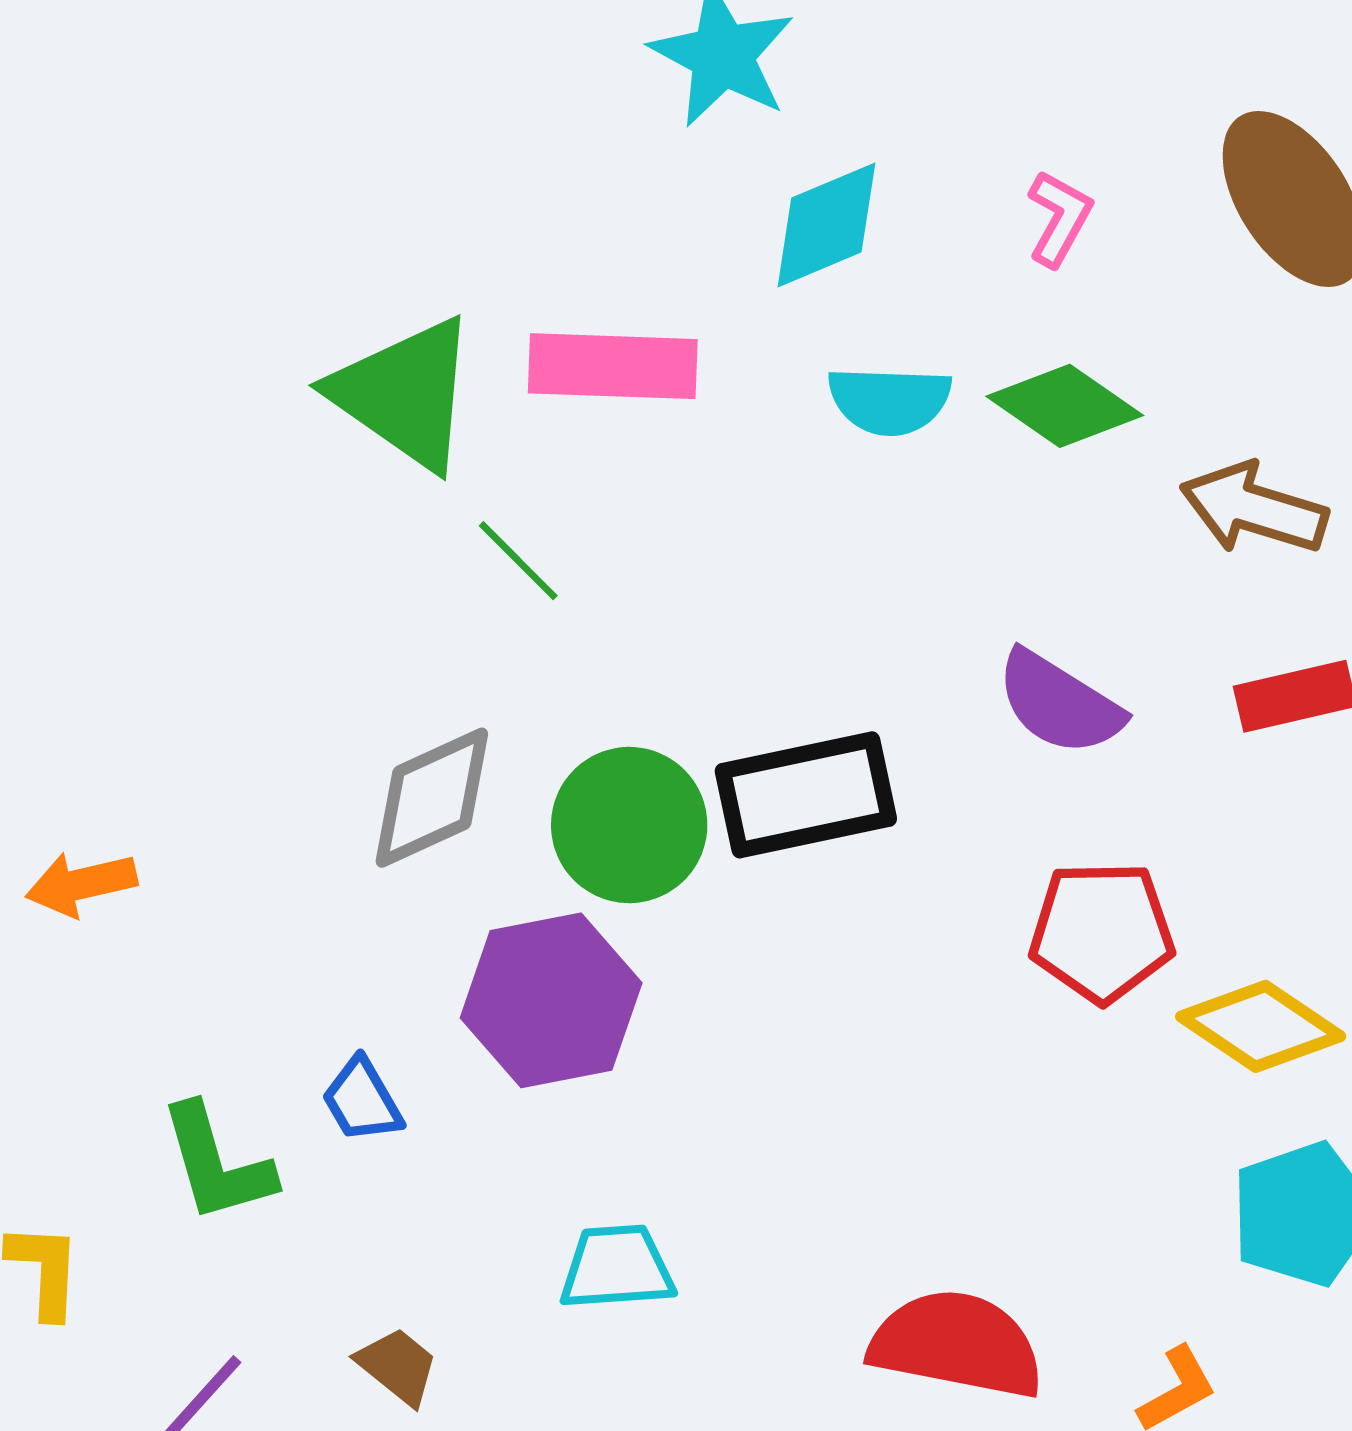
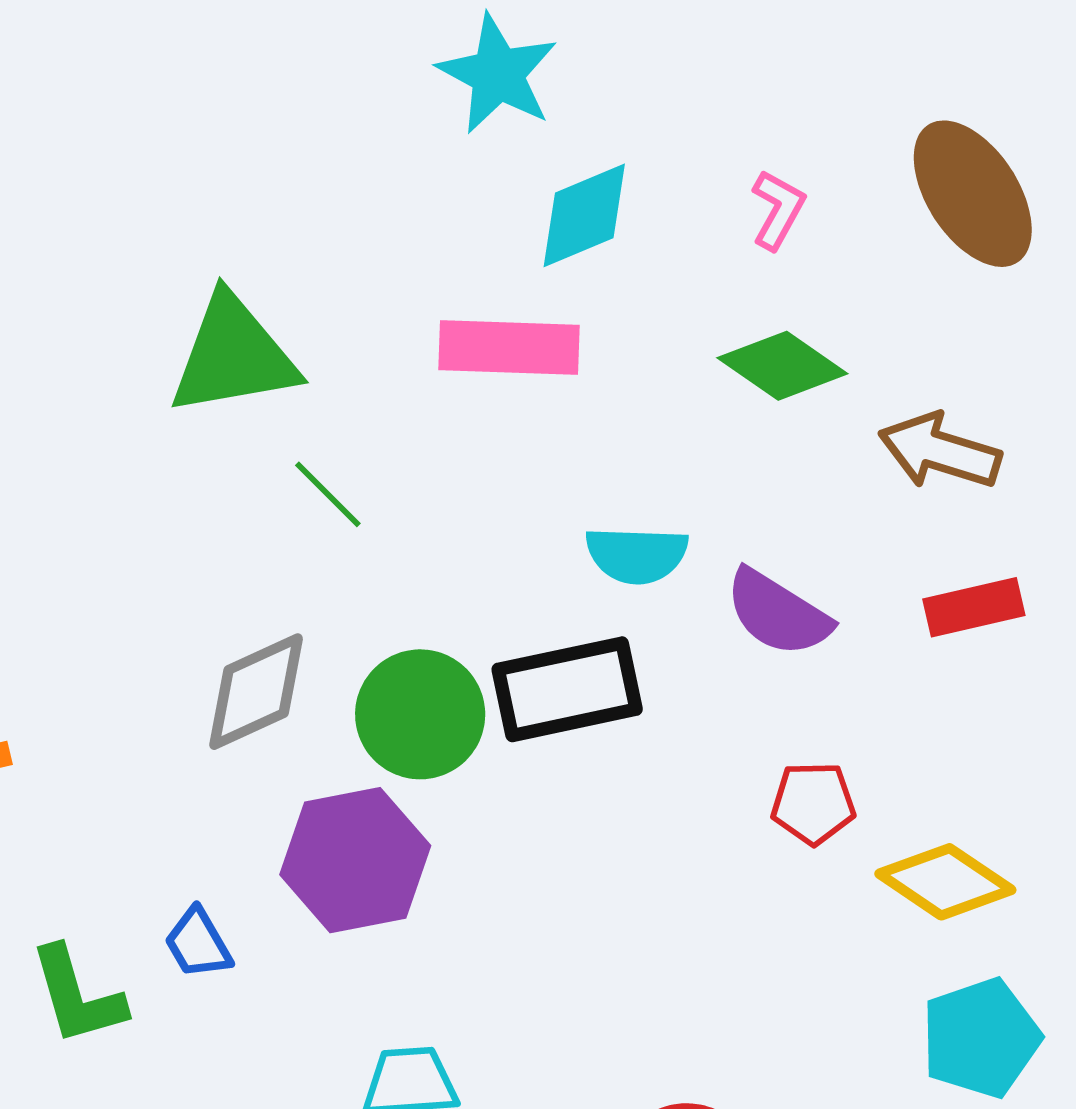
pink rectangle: (613, 366) -> (509, 347), moved
green triangle: (405, 394) -> (233, 355), turned -45
cyan semicircle: (889, 400) -> (637, 555), moved
red pentagon: (1102, 932) -> (813, 803), size x0.7

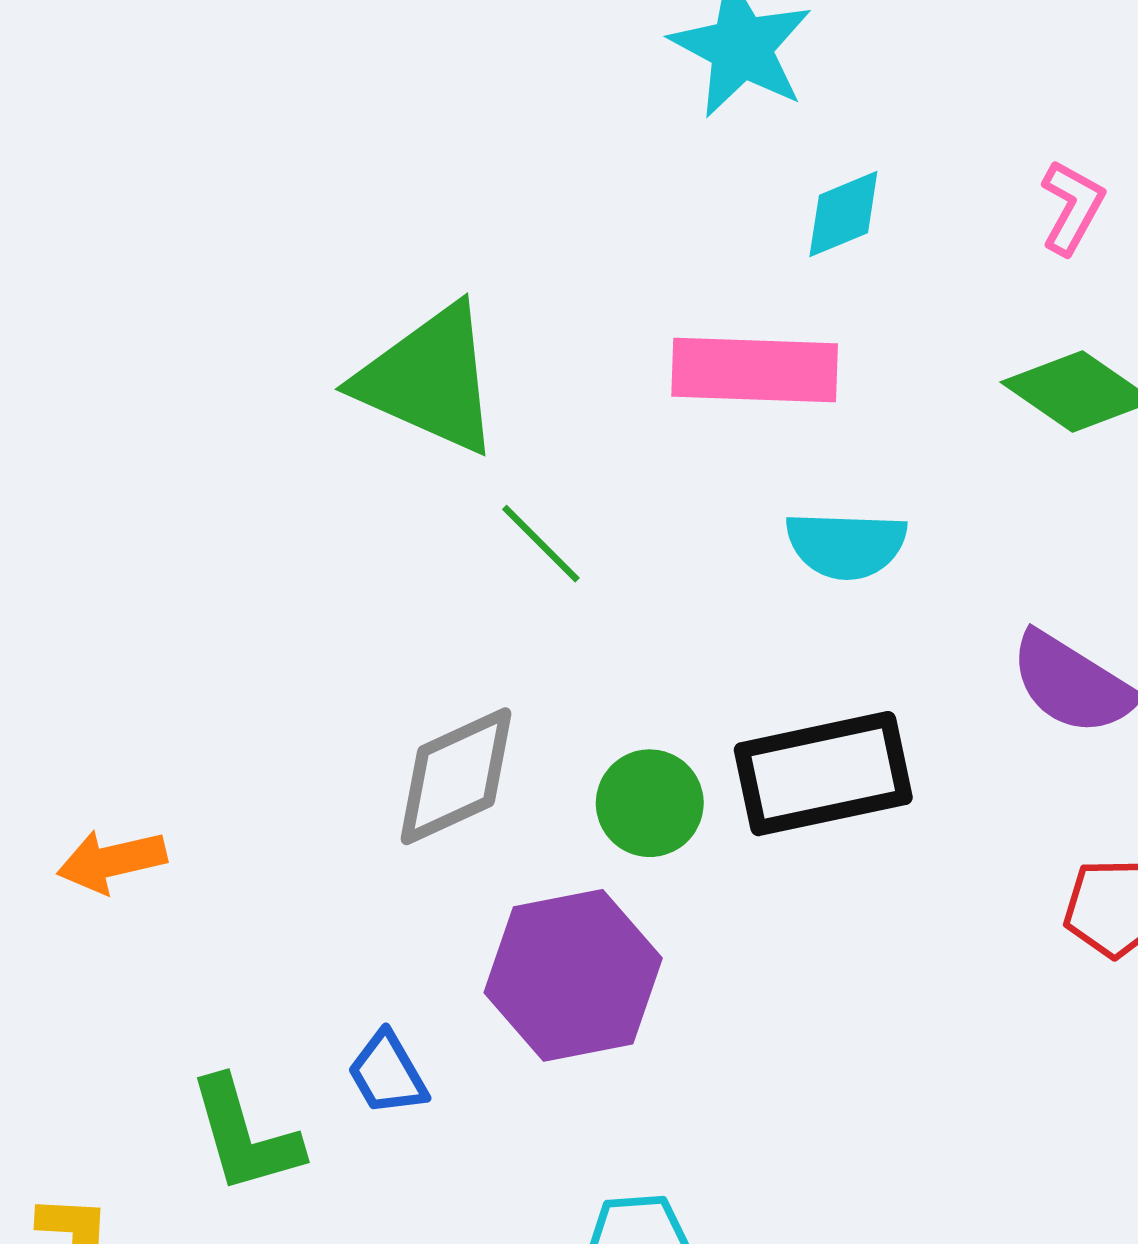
cyan diamond: (584, 215) -> (843, 214), size x0.7
green triangle: (233, 355) -> (429, 379), turned 34
cyan semicircle: (637, 555) -> (846, 545), moved
green circle: (420, 714) -> (650, 803), size x0.7

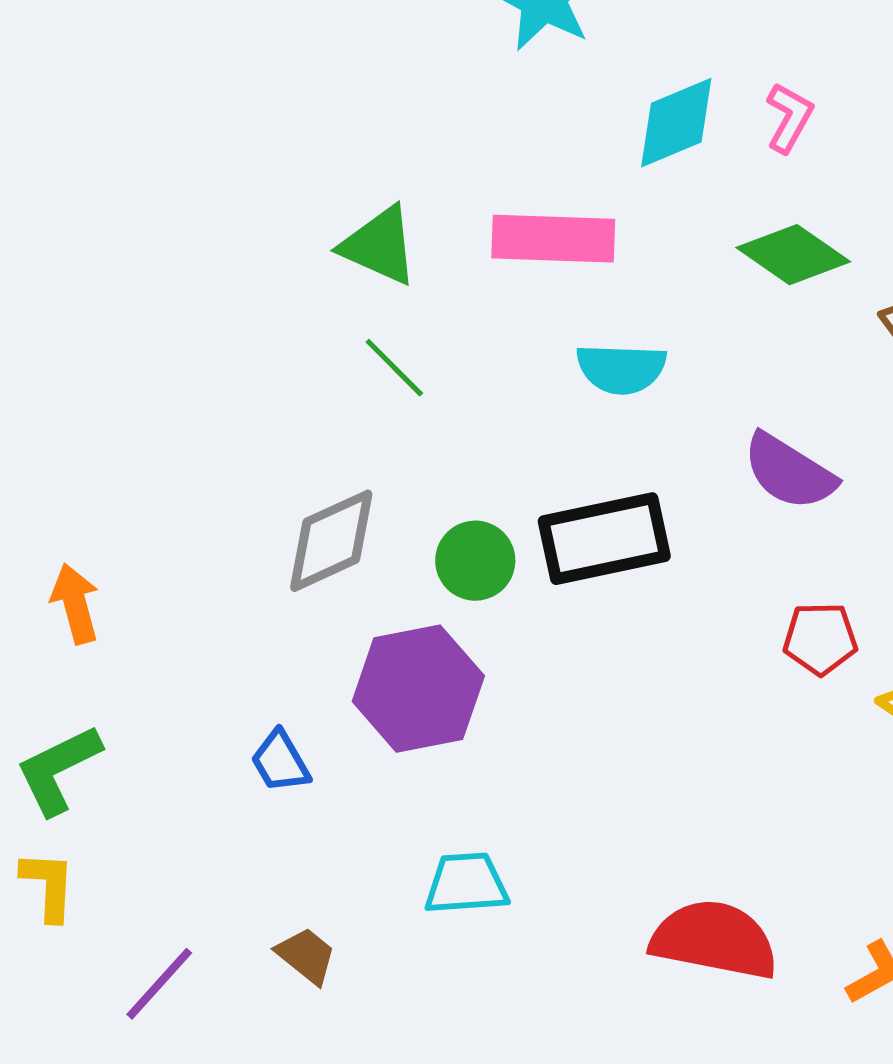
cyan diamond: (843, 214) -> (676, 123), moved, size x1.4
green triangle: (429, 379) -> (379, 246), moved, size x0.7
orange arrow: (112, 861) -> (75, 604), turned 88
green L-shape: (245, 1135) -> (58, 770), moved, turned 80

